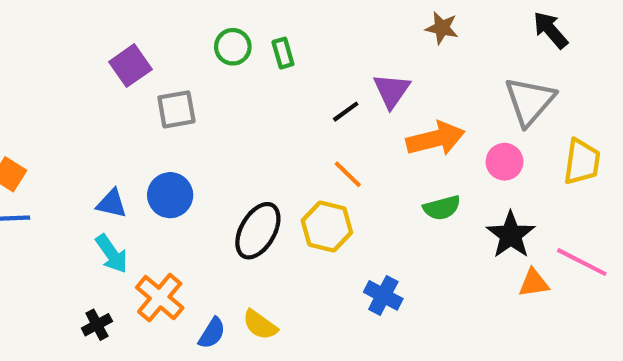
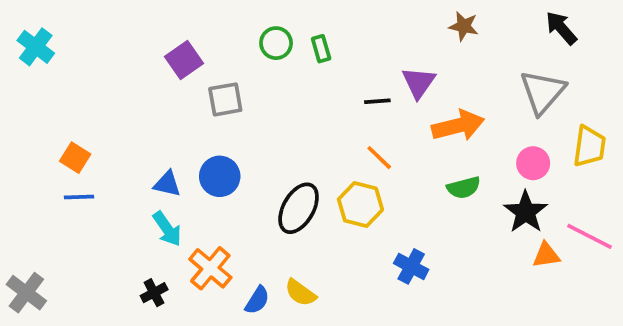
black line: (346, 112) -> (377, 101), turned 32
pink circle: (505, 162) -> (533, 163), moved

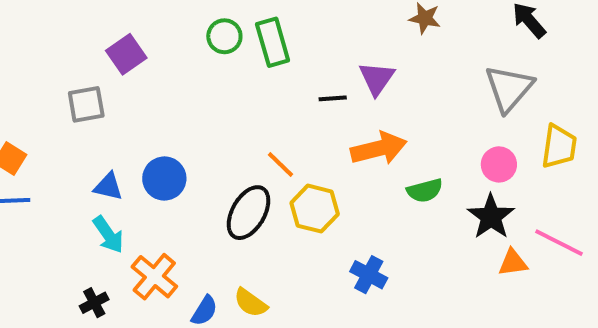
green rectangle: (321, 49) -> (273, 42), size x1.6
gray square: (225, 99) -> (86, 104), moved
orange arrow: (458, 126) -> (379, 148), moved
orange line: (379, 158) -> (281, 164), moved

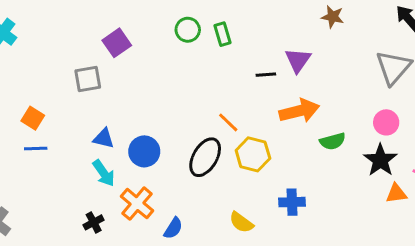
green rectangle: (273, 42) -> (222, 34), size x0.7
blue circle: (164, 179) -> (144, 151), moved
blue cross: (369, 275) -> (292, 202), turned -30
yellow semicircle: (250, 303) -> (241, 222), moved

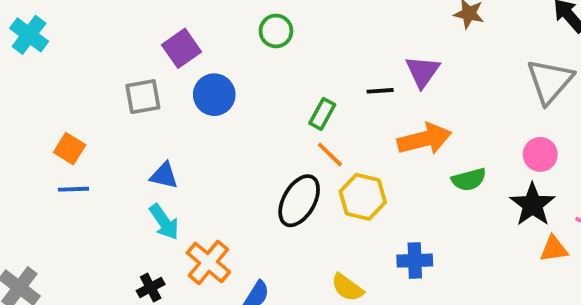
green rectangle: (222, 34) -> (322, 114), moved, turned 45
blue circle: (144, 151) -> (214, 95), moved

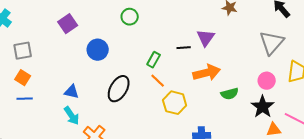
purple square: (181, 48) -> (68, 24), moved
gray square: (143, 97) -> (23, 51), moved
black ellipse: (299, 201) -> (119, 89), moved

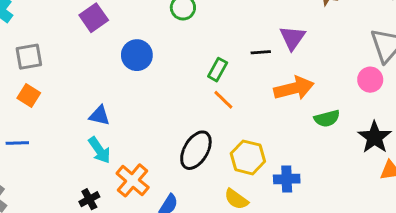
pink circle: (267, 81) -> (370, 80), moved
black ellipse: (119, 89) -> (196, 150), moved
blue line: (25, 99) -> (17, 143), moved
yellow hexagon: (175, 103) -> (248, 157), moved

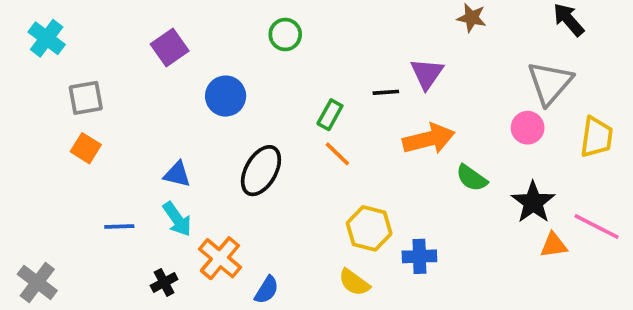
green semicircle: (327, 118) -> (472, 178), turned 50
blue line: (17, 143) -> (119, 227), moved
black ellipse: (196, 150) -> (261, 171), moved

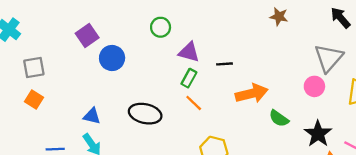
purple triangle: (427, 74) -> (189, 52), moved, turned -50
blue circle: (226, 96) -> (112, 58), moved
black ellipse: (261, 171) -> (145, 114), turned 72

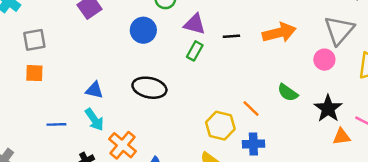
blue circle: (112, 58) -> (143, 30), moved
orange arrow: (252, 94) -> (279, 33), moved
orange square: (34, 99) -> (34, 73), turned -30
orange line: (194, 103) -> (251, 108), moved

